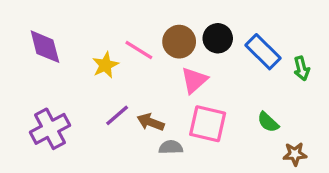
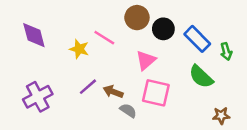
brown circle: (179, 42) -> (137, 18), moved
yellow star: (105, 65) -> (79, 49), turned -30
green semicircle: (268, 122) -> (201, 77), moved, size x1.5
gray semicircle: (171, 147) -> (128, 111), turned 36

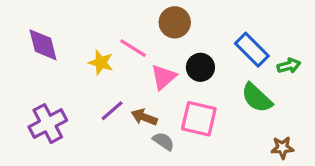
black circle: (163, 29) -> (200, 67), moved
green arrow: (226, 51) -> (289, 66), turned -90
pink triangle: (146, 60) -> (163, 77), moved

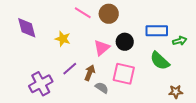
pink line: (133, 48) -> (83, 13), moved
blue rectangle: (252, 50) -> (157, 31), turned -45
brown arrow: (144, 117) -> (90, 73), turned 91
purple cross: (48, 124) -> (41, 84), moved

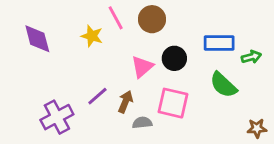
pink line: (83, 13) -> (116, 18), turned 30
yellow star: (63, 39) -> (92, 36), moved
gray semicircle: (102, 88) -> (142, 123), turned -40
brown star: (176, 92) -> (257, 128), moved

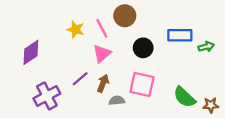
pink line: (116, 18) -> (102, 28), moved
purple diamond: (37, 39) -> (31, 52), moved, turned 70
pink triangle: (142, 67) -> (102, 54), moved
green semicircle: (223, 85) -> (184, 97), moved

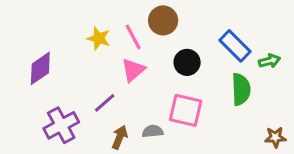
blue rectangle: (180, 35) -> (235, 46), turned 45
brown arrow: (103, 83) -> (120, 137), moved
green semicircle: (184, 97) -> (241, 89), moved, turned -135

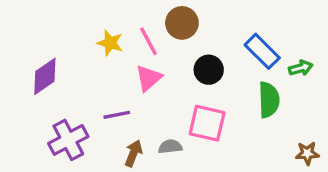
purple line: (105, 103) -> (117, 115), turned 30

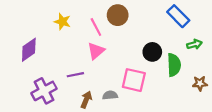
yellow star: (110, 43) -> (62, 22), moved
blue rectangle: (262, 51) -> (178, 16), moved
black circle: (209, 70) -> (152, 52), moved
brown star: (307, 153) -> (200, 83), moved

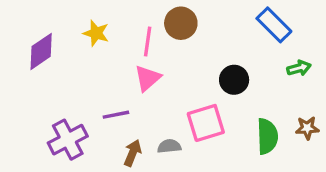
pink line: (96, 27) -> (148, 41), turned 36
purple diamond: (29, 50) -> (41, 51), moved
green semicircle: (174, 65) -> (267, 136), moved
pink square: (134, 80) -> (206, 123), turned -30

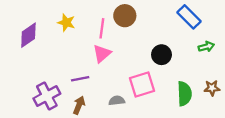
brown arrow: (133, 153) -> (79, 105), moved

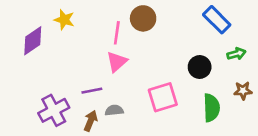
yellow star: (66, 23) -> (64, 20), moved
black circle: (161, 55) -> (200, 67), moved
brown star: (212, 88) -> (243, 91), moved
gray semicircle: (117, 101) -> (114, 110), moved

